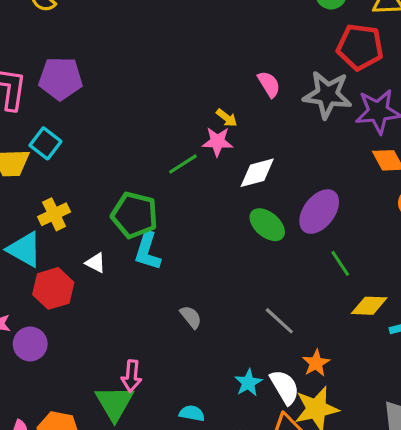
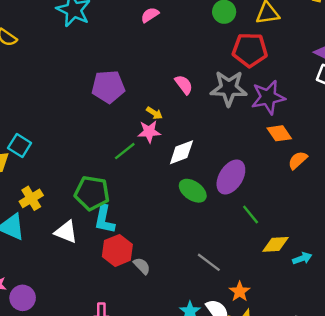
purple pentagon: (61, 79) -> (108, 87), moved
white triangle: (96, 263) -> (66, 232), size x1.5
red hexagon: (53, 288) -> (117, 250), moved

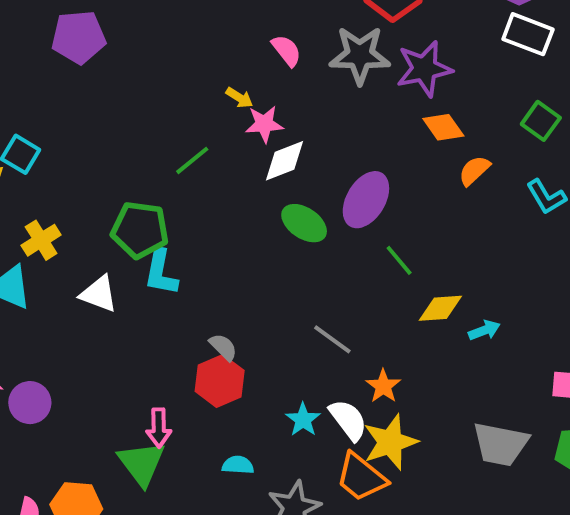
purple pentagon: (108, 87) -> (79, 37), moved
pink star: (149, 132) -> (264, 124), moved
red hexagon: (117, 250) -> (220, 381), moved

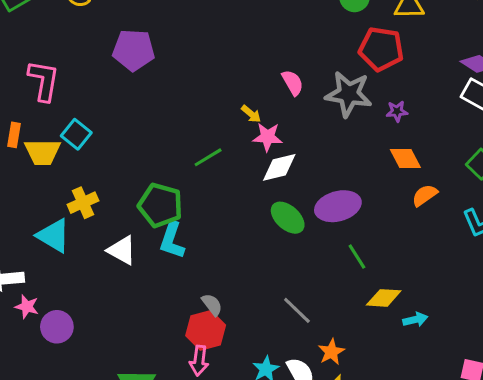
purple star: (424, 69) -> (397, 111), size x0.5
purple ellipse: (366, 200) -> (338, 206), turned 36
pink arrow: (159, 428) -> (199, 361), moved

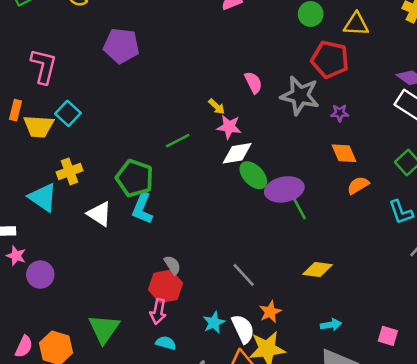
green ellipse: (288, 218) -> (253, 175), moved
green line: (357, 257) -> (299, 209), moved
cyan arrow: (415, 320) -> (331, 325), moved

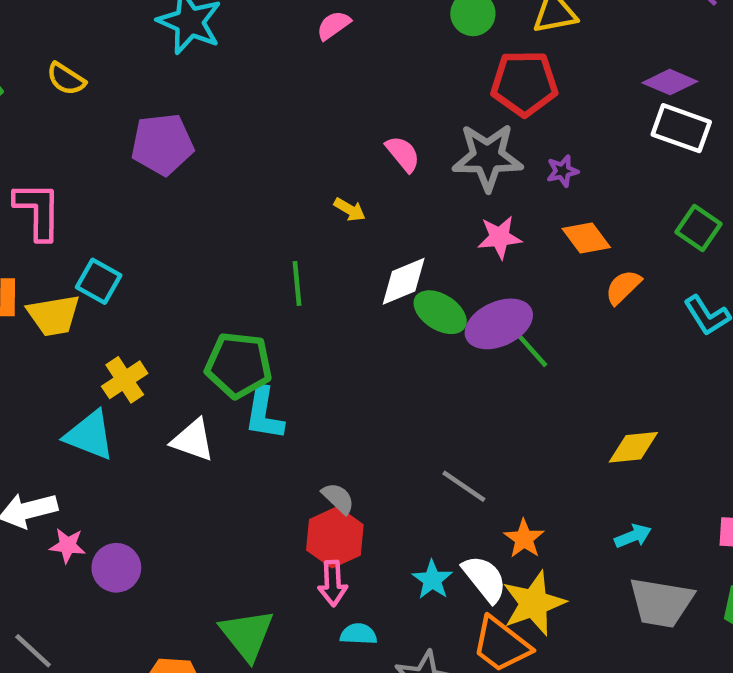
pink star: (229, 127) -> (500, 237), moved
green line: (178, 141) -> (297, 283), turned -55
yellow diamond: (318, 269) -> (633, 447), moved

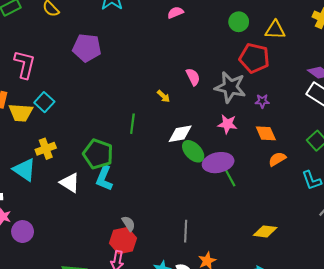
gray line: (464, 486) -> (186, 231), turned 45

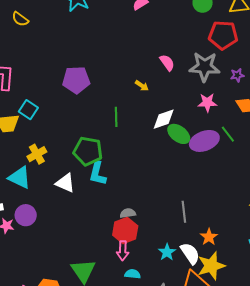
purple pentagon: (87, 48) -> (76, 80), moved
green line: (230, 178) -> (228, 134), moved
gray semicircle: (128, 224) -> (128, 213), turned -56
purple circle: (23, 232) -> (26, 215), moved

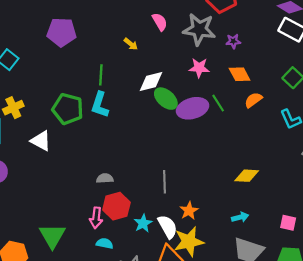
cyan L-shape: (98, 173) -> (100, 105), moved
red hexagon: (125, 230) -> (116, 206), moved

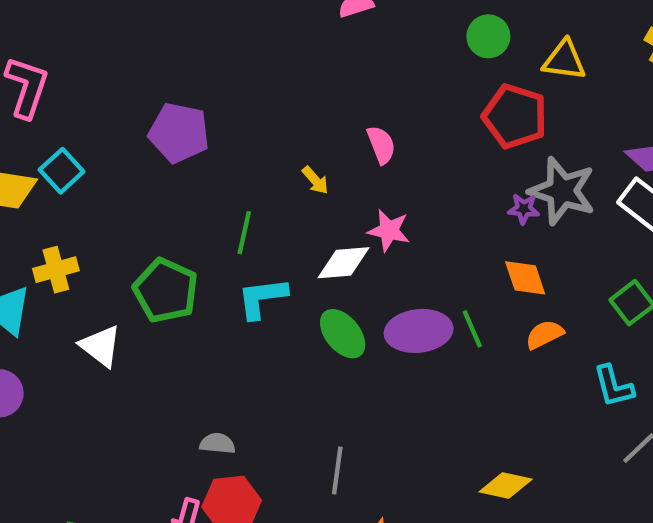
gray star: (199, 29) -> (562, 191), moved
pink star: (199, 68) -> (389, 230), moved
green ellipse: (166, 99) -> (343, 334), moved
cyan L-shape: (100, 105) -> (262, 298), moved, turned 55

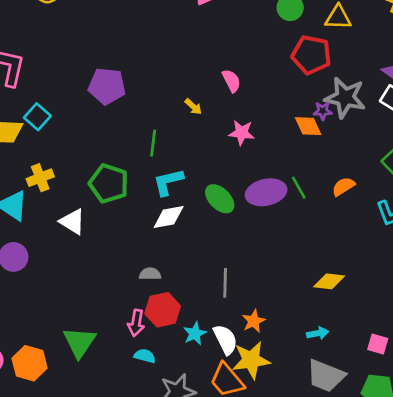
white diamond: (343, 263) -> (169, 217), moved
orange diamond: (525, 278) -> (308, 126), moved

